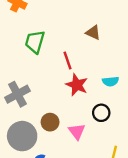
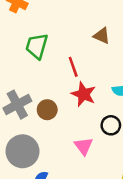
brown circle: (50, 122) -> (47, 110), moved

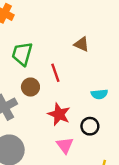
red star: (84, 94) -> (59, 114), moved
brown circle: (47, 110) -> (30, 87), moved

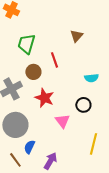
brown triangle: (82, 44) -> (76, 36), turned 48
red star: (59, 114) -> (44, 98), moved

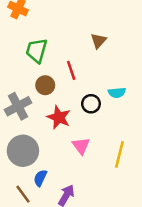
black circle: (83, 105) -> (91, 104), moved
yellow line: (93, 144) -> (119, 154), moved

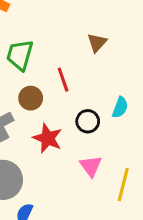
cyan semicircle: (117, 93) -> (120, 107), turned -63
pink triangle: (81, 146) -> (91, 166), moved

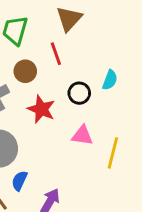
brown triangle: (97, 43) -> (69, 19), moved, size x1.4
pink triangle: (91, 166) -> (82, 135), turned -45

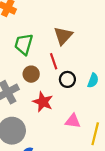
black circle: (79, 93) -> (67, 79), moved

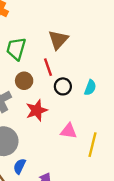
red star: (43, 102) -> (37, 110), turned 30

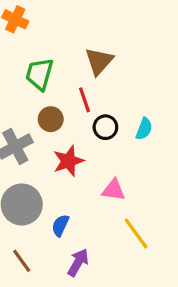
yellow line: (93, 145) -> (136, 233), moved, turned -50
blue semicircle: (20, 166) -> (60, 225), moved

